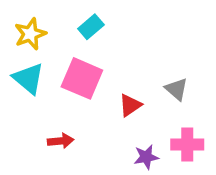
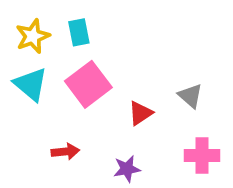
cyan rectangle: (91, 27) -> (79, 32), moved, turned -60
pink square: (82, 78) -> (88, 84), turned 30
purple star: (146, 157) -> (127, 169), moved

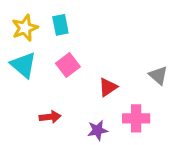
pink square: (88, 84) -> (68, 65), size x0.7
gray triangle: (190, 96) -> (158, 75), moved
pink cross: (202, 155) -> (136, 118), moved

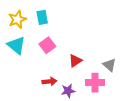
gray triangle: (158, 75) -> (109, 65), moved
red arrow: (50, 117) -> (49, 81), moved

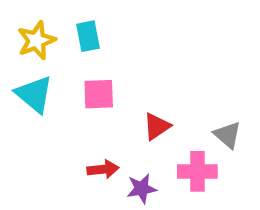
pink square: (47, 45) -> (99, 94), turned 35

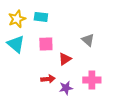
cyan rectangle: (88, 36) -> (41, 17), turned -72
red triangle: (157, 126) -> (65, 59), moved
gray triangle: (228, 135) -> (88, 40), moved

